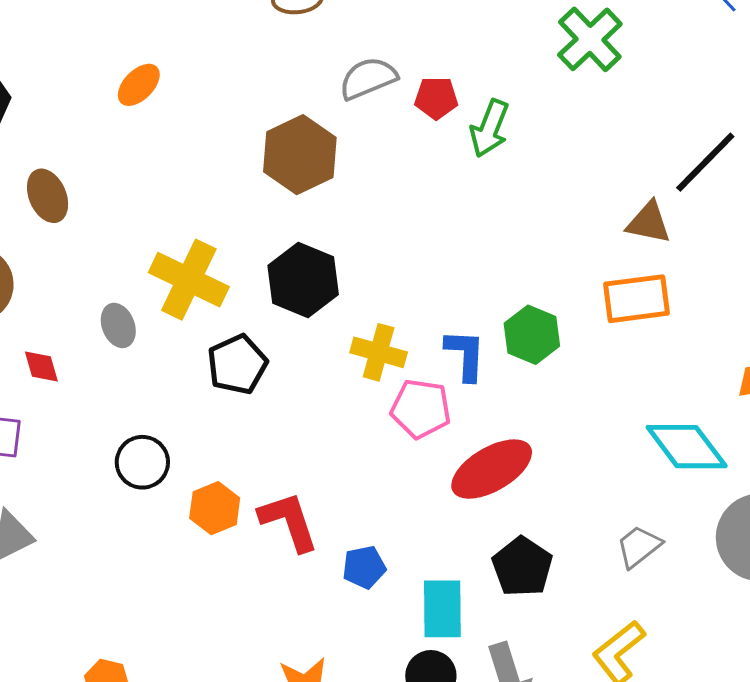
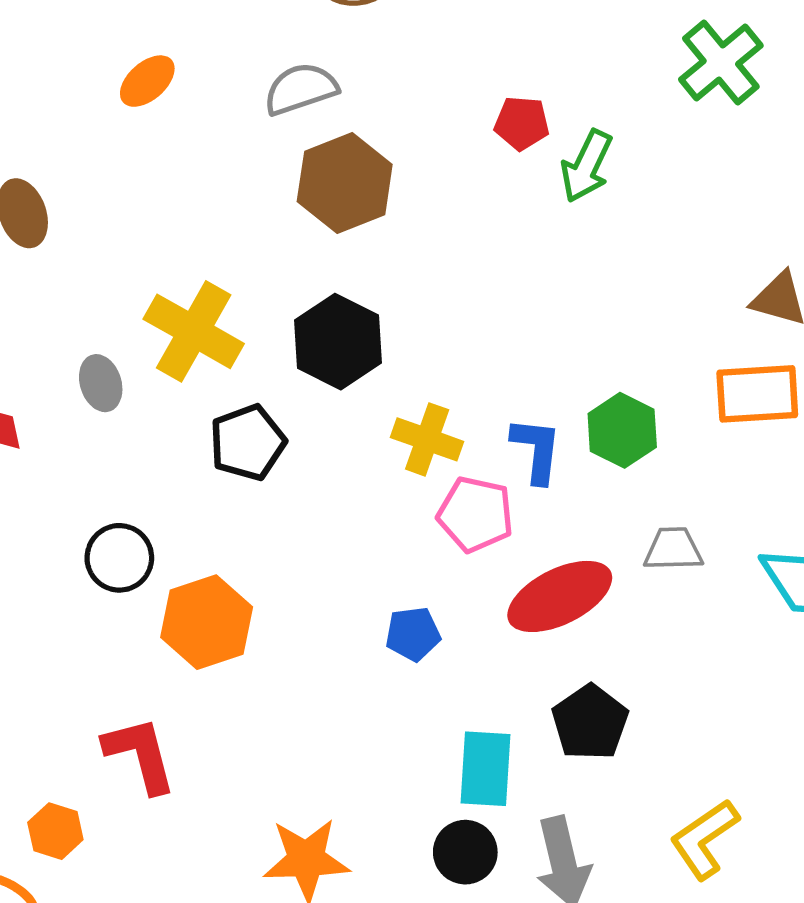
gray semicircle: (368, 78) -> (301, 89), moved
orange hexagon: (215, 508) -> (207, 622), size x1.4
red L-shape: (289, 521) -> (140, 755), moved
gray trapezoid: (639, 547) -> (673, 549), moved, turned 33
blue pentagon: (364, 567) -> (413, 634), moved

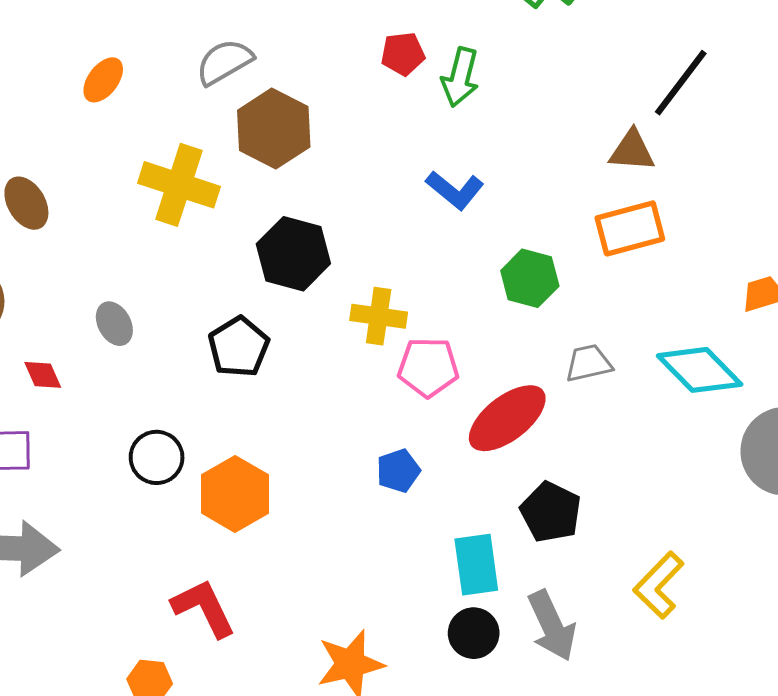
yellow cross: (194, 331) -> (179, 185), moved
blue L-shape: (536, 450) -> (455, 190), moved, turned 134

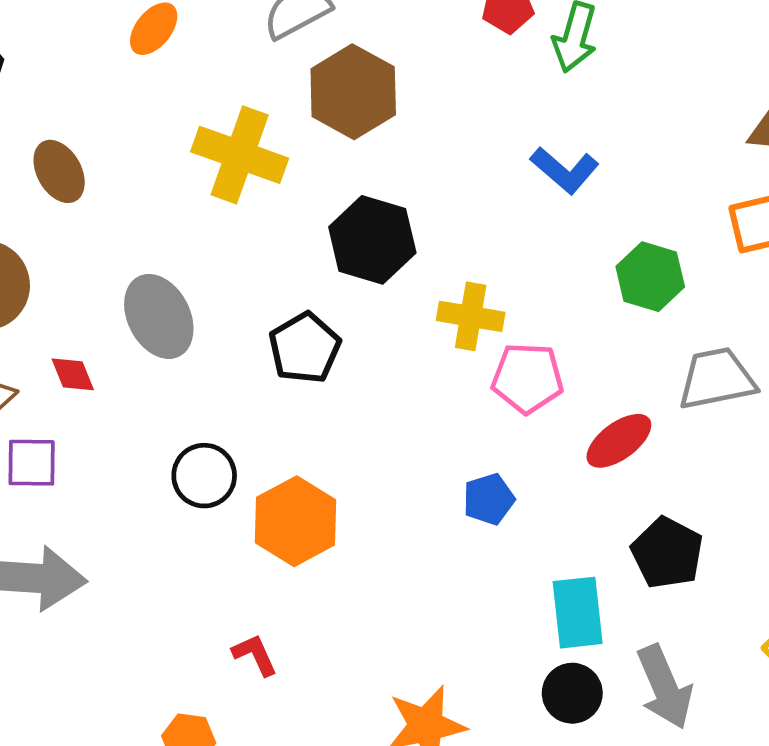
gray ellipse: (114, 324) -> (159, 316), size x1.6
gray trapezoid: (589, 363) -> (717, 379), size x1.4
red ellipse: (507, 418) -> (619, 441), size x0.7
red L-shape: (204, 608) -> (255, 655), size x0.6

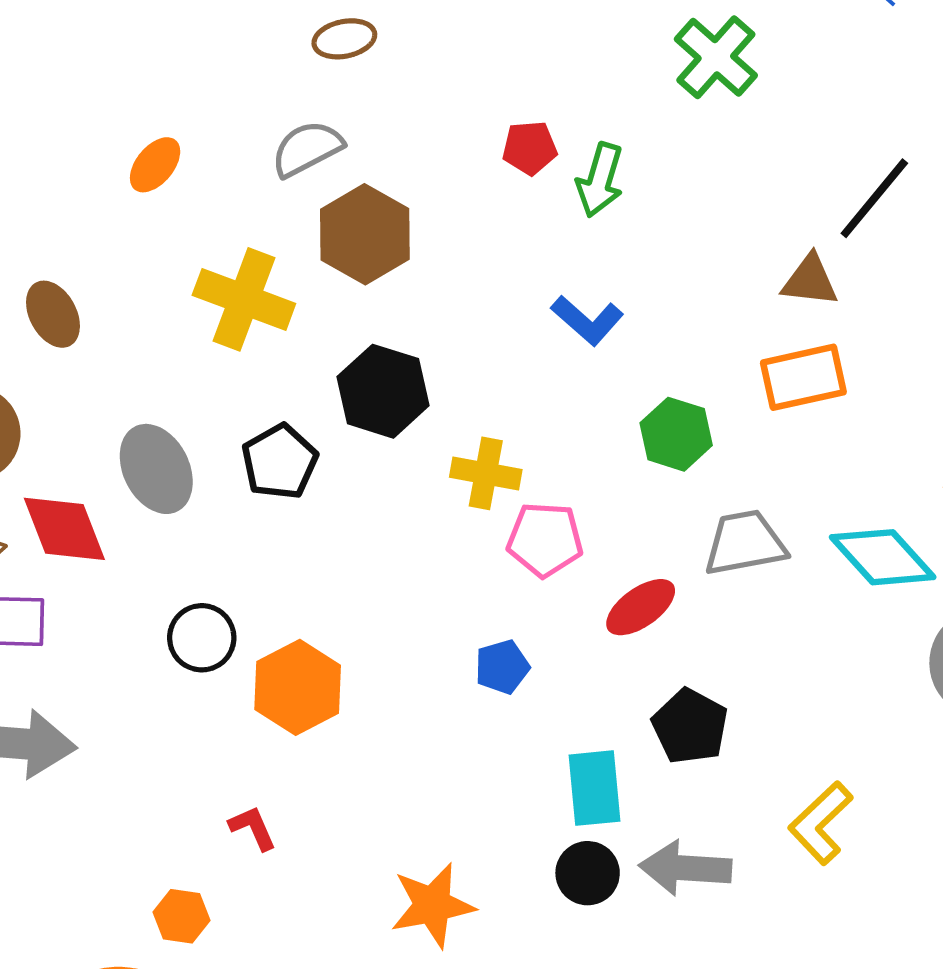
black pentagon: (305, 348) -> (280, 462), moved
red diamond: (73, 374) -> (64, 529), size x1.8
gray arrow: (665, 687) -> (685, 868), turned 116

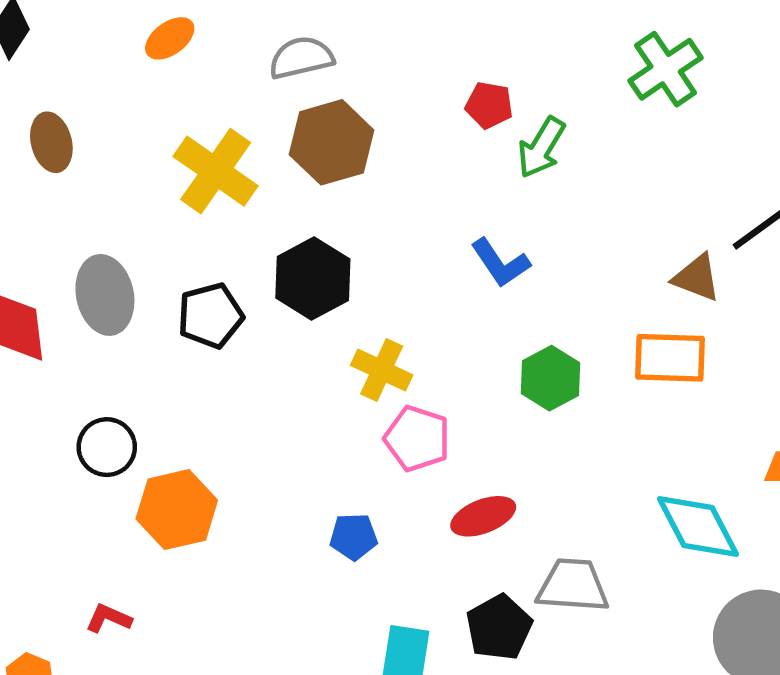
gray trapezoid: (745, 543) -> (573, 586), moved
red L-shape: (253, 828) -> (109, 618), turned -57

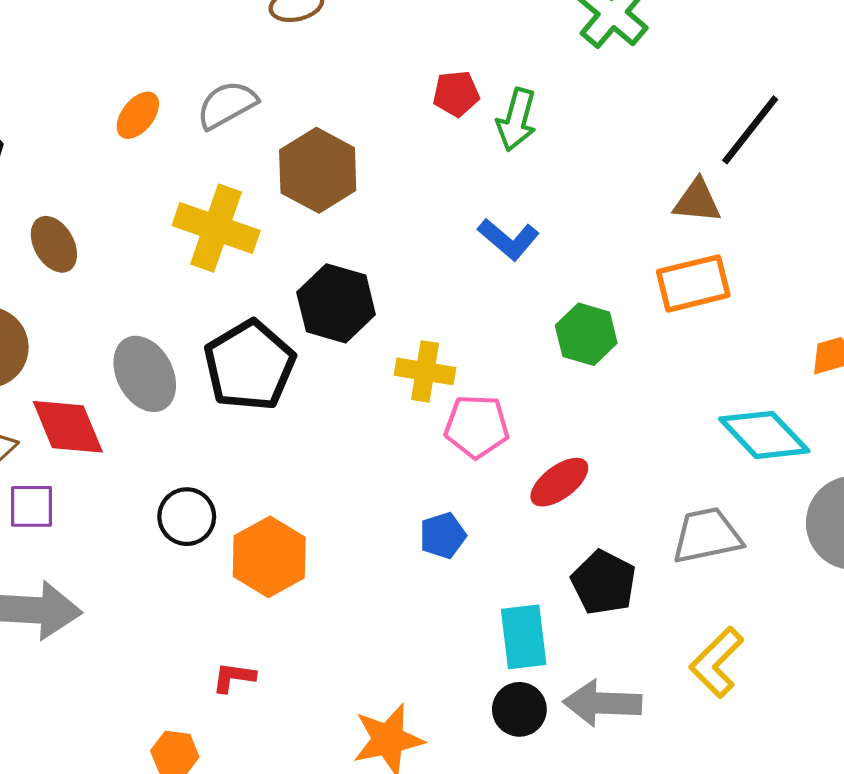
gray semicircle: (301, 58) -> (227, 105), moved
black pentagon: (210, 316) -> (250, 365), size x1.4
gray trapezoid: (573, 586) -> (707, 536), moved

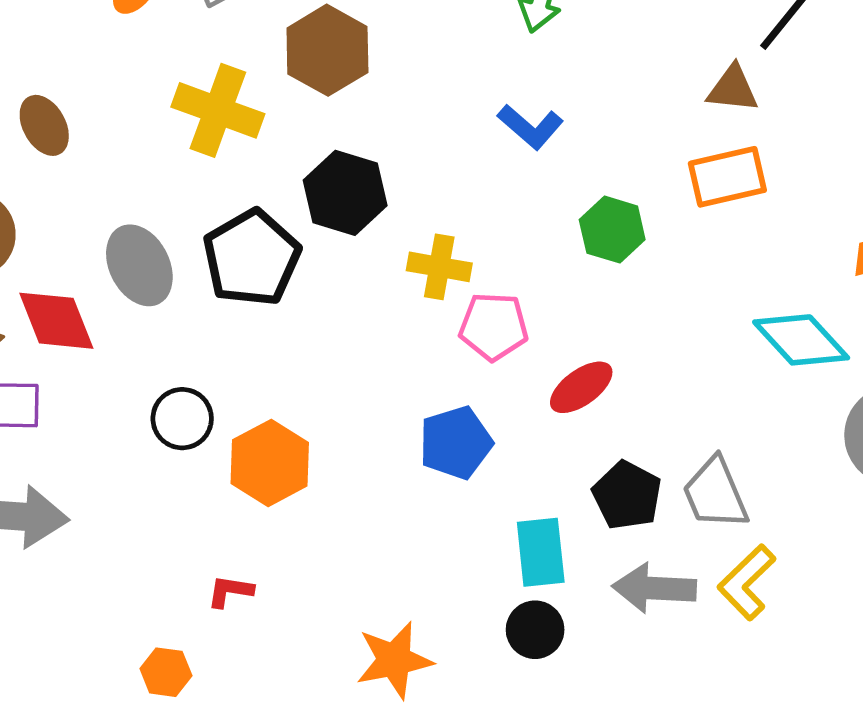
blue pentagon: (443, 536) -> (456, 443), size x1.5
gray trapezoid: (707, 536) -> (715, 494), moved, turned -102
gray arrow: (602, 703) -> (654, 588), moved

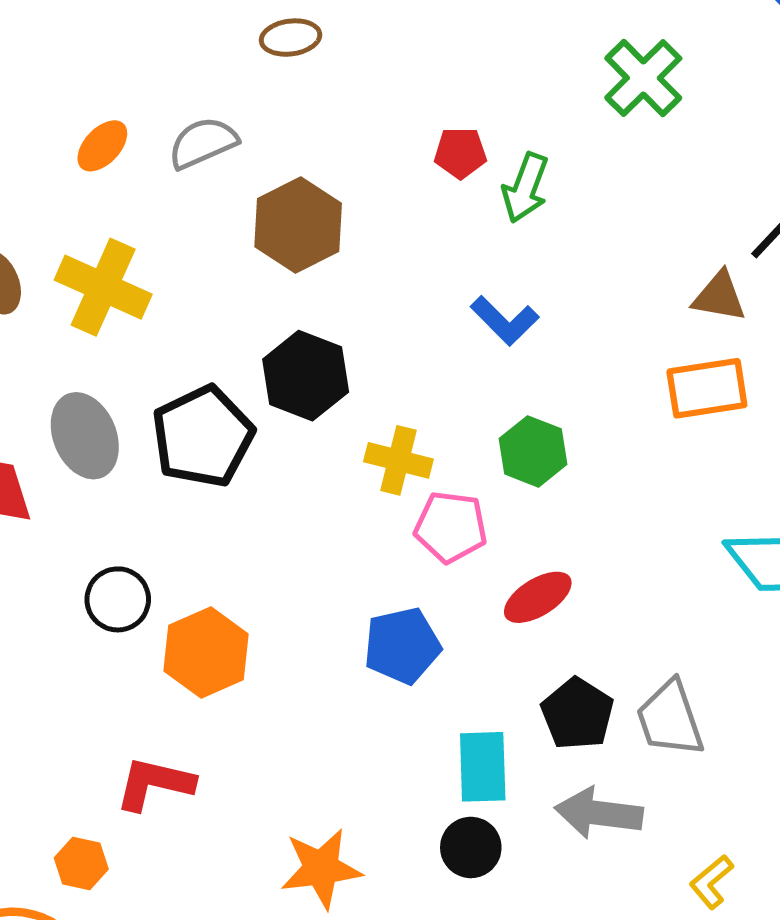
yellow cross: (218, 110) -> (103, 287), moved
green hexagon: (612, 230) -> (533, 451), moved
yellow L-shape: (747, 582) -> (711, 882), moved, size x0.7
red L-shape: (230, 591) -> (155, 784), size x1.6

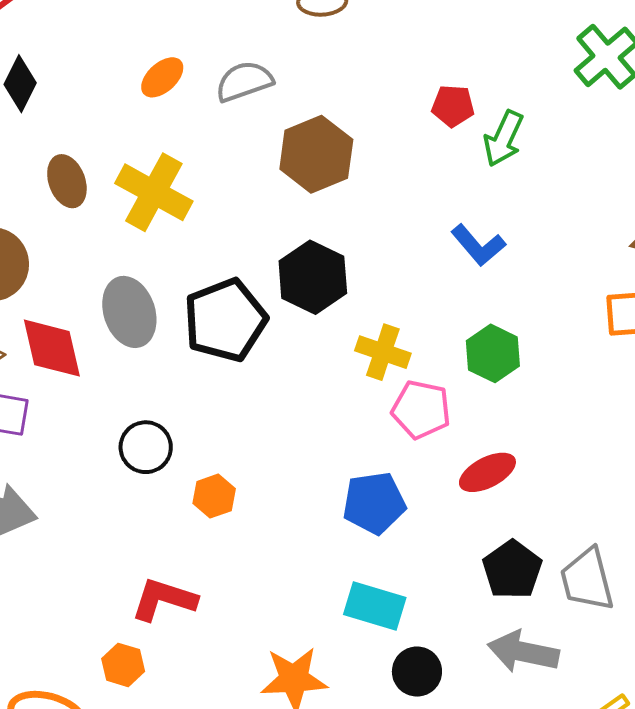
orange hexagon: (206, 653) -> (214, 496), size x0.6
cyan rectangle: (483, 767) -> (375, 606), moved, turned -76
orange hexagon: (81, 863) -> (123, 665), moved

